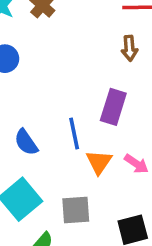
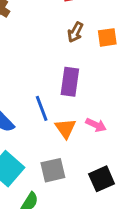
brown arrow: (129, 48) -> (75, 32), turned 42

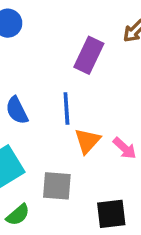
purple rectangle: (70, 82) -> (89, 55), moved

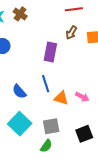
orange triangle: (87, 141) -> (61, 98), turned -42
green semicircle: (18, 215) -> (46, 146), moved

